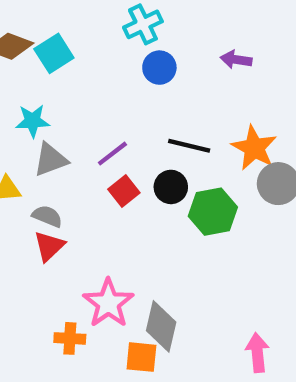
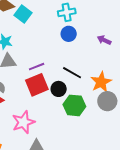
cyan square: (54, 53) -> (23, 14), turned -36
red square: (124, 191) -> (37, 85), size x1.6
pink star: (108, 303) -> (23, 122), moved

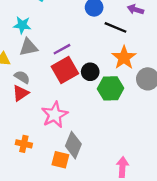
black line: (72, 73) -> (115, 27), moved
orange star: (101, 82) -> (124, 58), moved

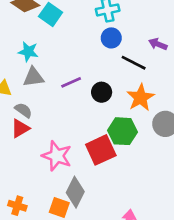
red square: (65, 70) -> (101, 150), moved
black circle: (90, 72) -> (102, 92), moved
pink star: (55, 115) -> (57, 156), turned -30
orange cross: (24, 144) -> (17, 206), moved

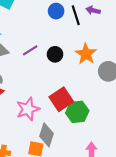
black line: (134, 63) -> (76, 15), moved, turned 54
green hexagon: (122, 131) -> (77, 112), moved
pink star: (57, 156) -> (28, 109), turned -30

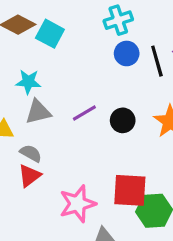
red square: (61, 99) -> (130, 190), turned 35

